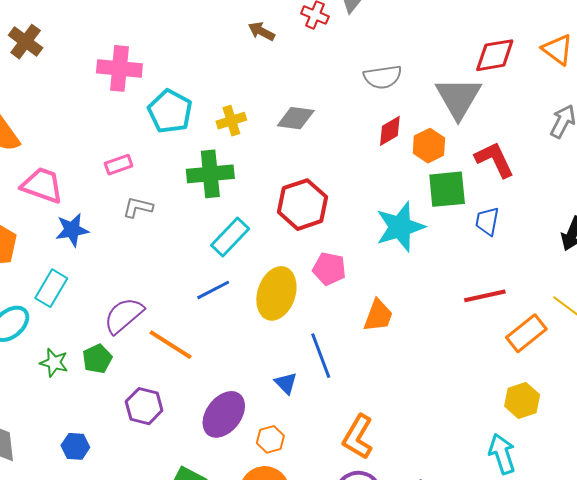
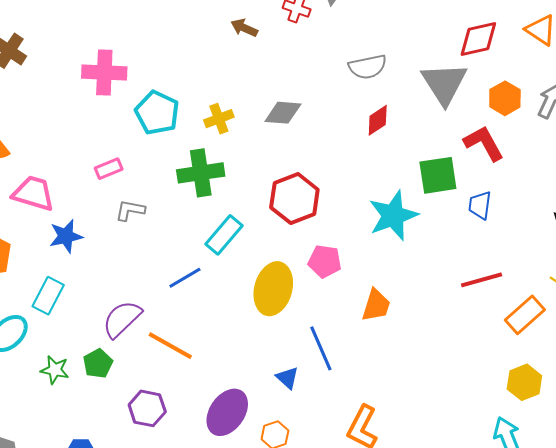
orange hexagon: (429, 146) -> (505, 98), moved
blue line: (213, 290) -> (185, 278), moved

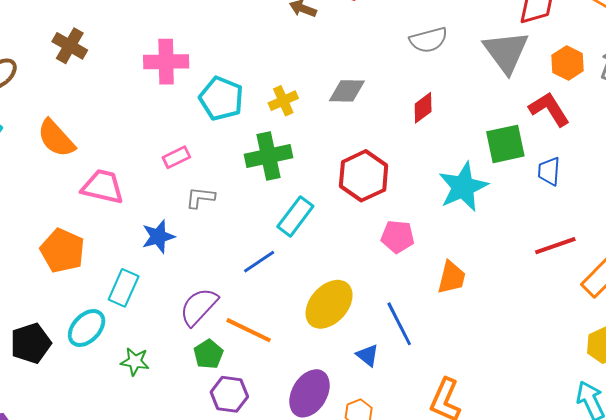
red diamond: (378, 120) -> (423, 108), moved
blue star: (66, 236) -> (158, 237), moved
yellow ellipse: (273, 289) -> (329, 304), moved, turned 30
green pentagon: (98, 364) -> (208, 354), moved

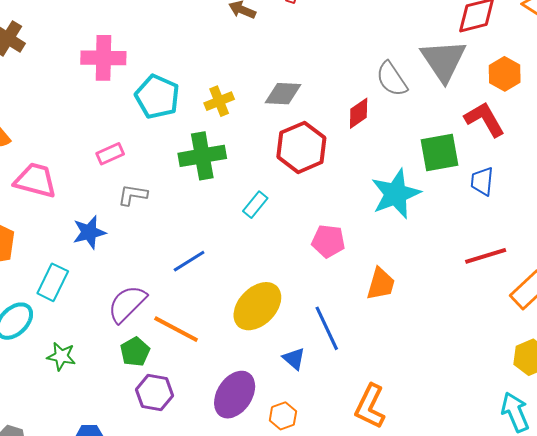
gray semicircle: (429, 40) -> (392, 79), moved, turned 69
red hexagon: (364, 176) -> (301, 147), moved
cyan rectangle: (295, 216) -> (255, 205), moved, size x0.7

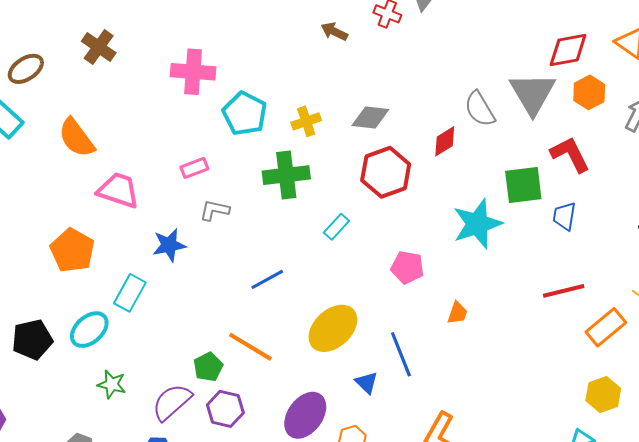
orange hexagon: (505, 74) -> (589, 92), moved
orange trapezoid: (381, 284) -> (457, 313), size x0.7
purple semicircle: (127, 304) -> (172, 402), moved
green star: (61, 356) -> (112, 384), moved

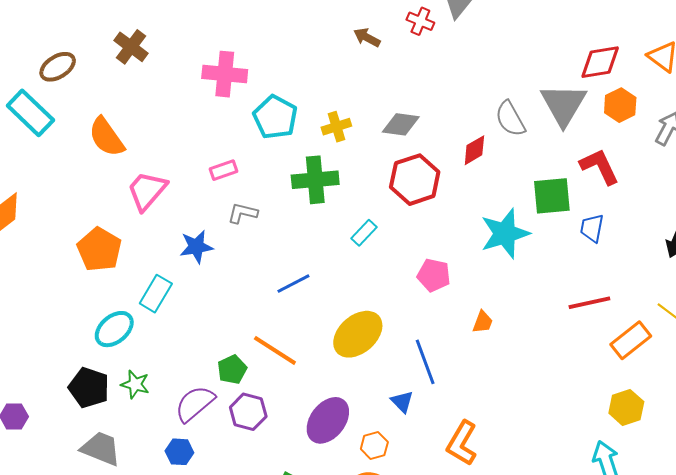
pink trapezoid: (118, 190) -> (147, 191), turned -69
black pentagon: (32, 340) -> (89, 388), moved, turned 30
blue triangle: (367, 383) -> (402, 402), moved

